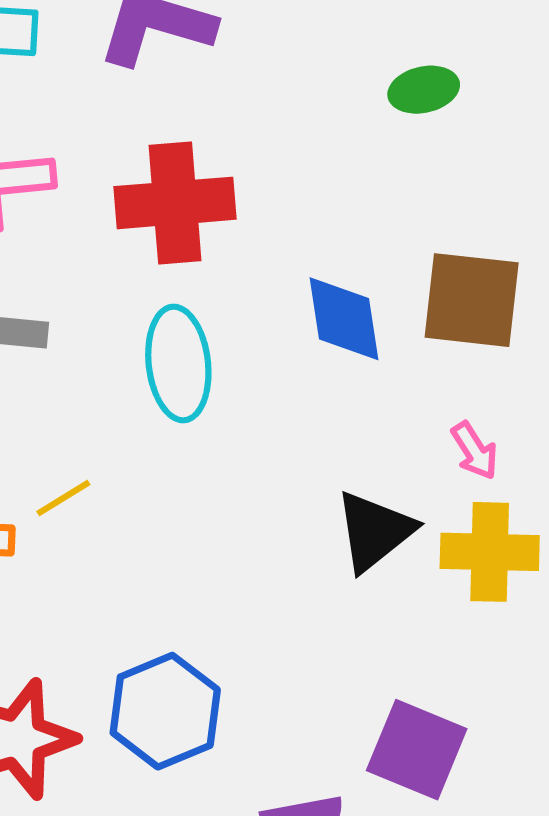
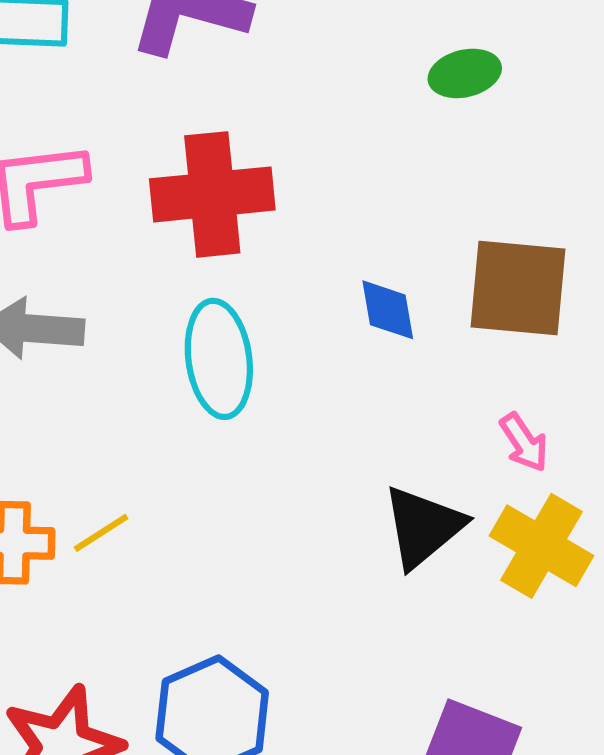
blue diamond: (344, 319) -> (388, 310), size x0.7
yellow line: (63, 498) -> (101, 533), moved
yellow cross: (490, 552) -> (541, 546), turned 30

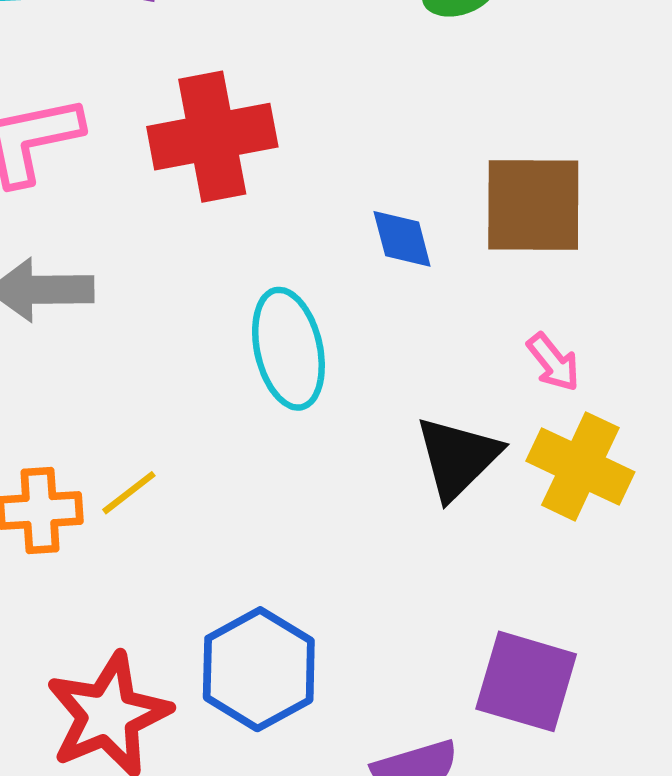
cyan ellipse: (219, 359) -> (288, 349), moved

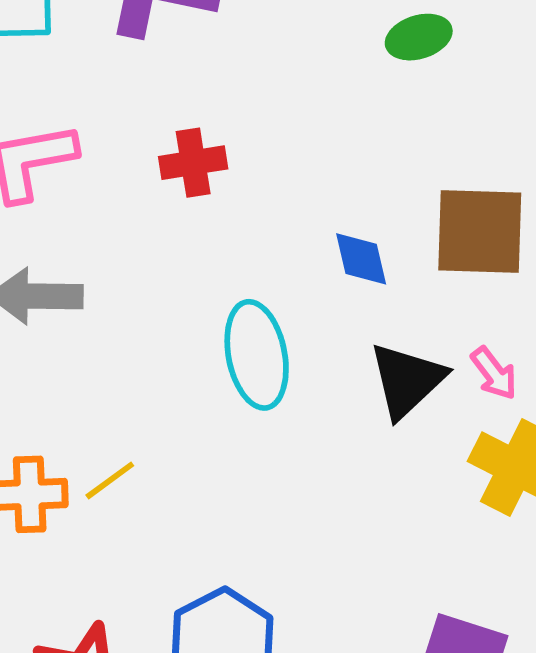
red cross: (212, 137) -> (193, 163), size x0.6
black triangle: (458, 458) -> (407, 380), moved

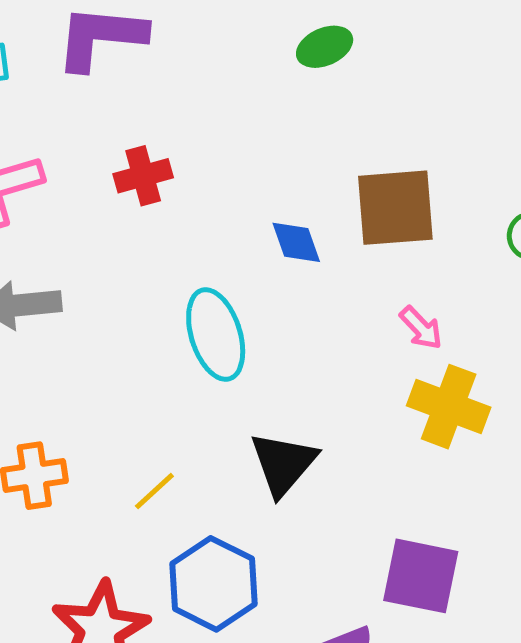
black triangle: (407, 380) -> (283, 464), moved
yellow line: (110, 480) -> (154, 491), moved

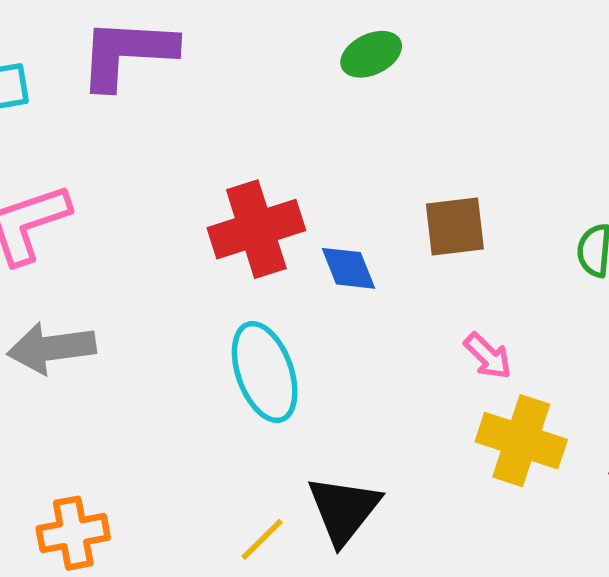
red cross: (143, 176) -> (256, 229), moved, size x1.5
brown square: (395, 208) -> (455, 226), size x0.7
yellow line: (154, 491) -> (262, 539), moved

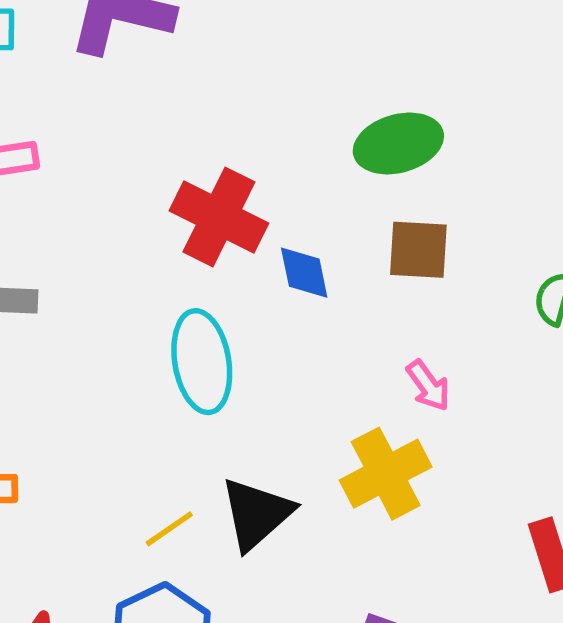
green ellipse: (371, 54) -> (398, 144), moved, size x1.4
red cross: (256, 229) -> (219, 217), turned 34
yellow cross: (521, 441) -> (386, 474), moved, turned 34

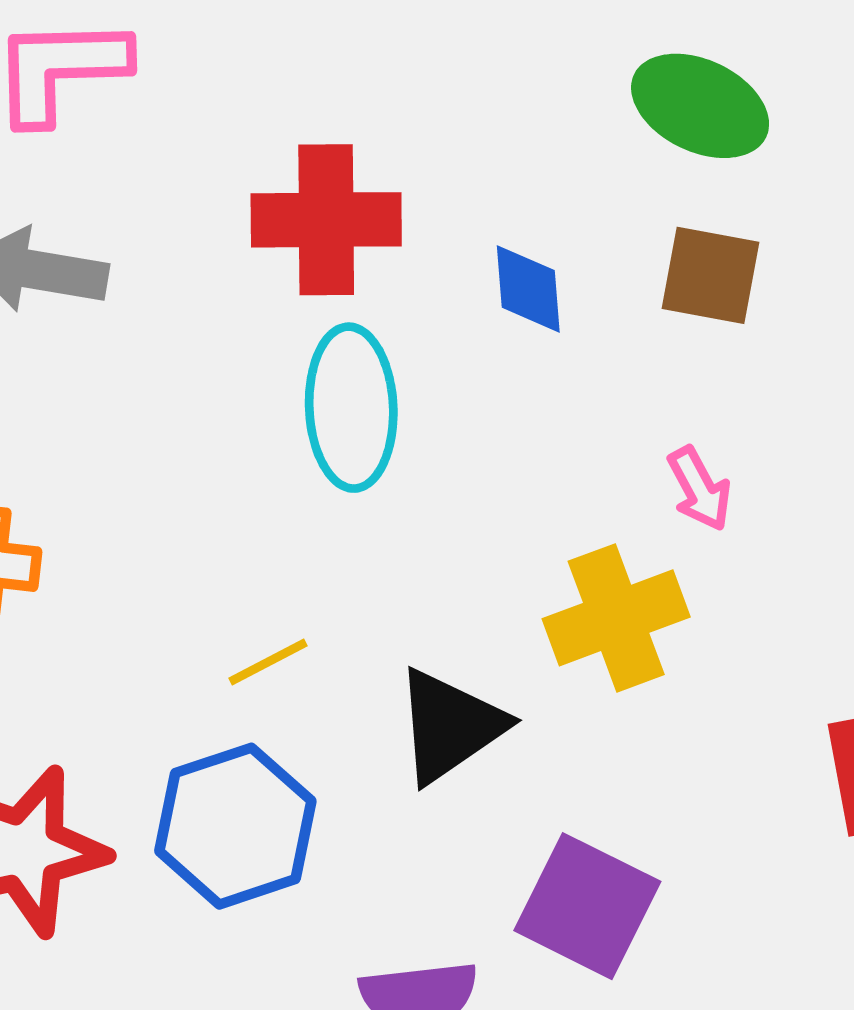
green ellipse: (398, 144) -> (700, 106), turned 34
red cross: (219, 217) -> (326, 220), moved, turned -34
black triangle: (256, 514) -> (450, 726), moved

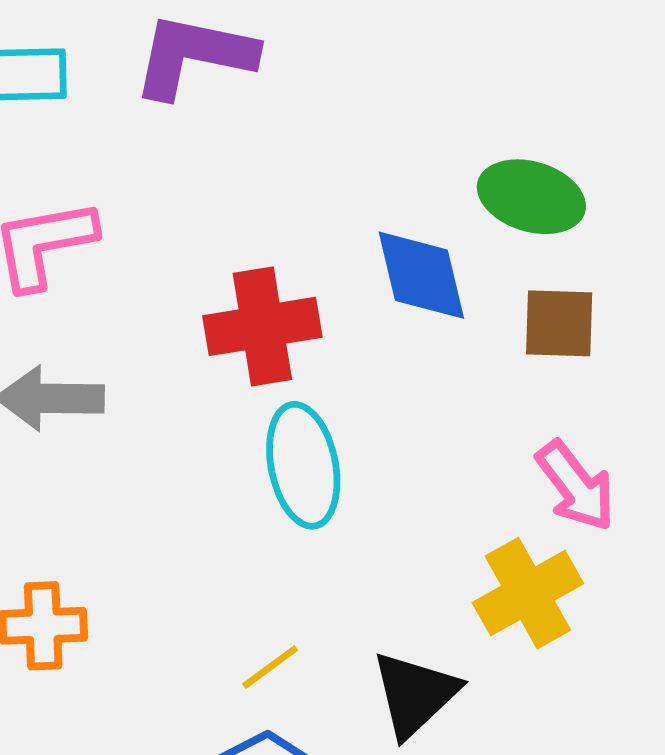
blue diamond: (528, 289) -> (421, 275), moved, size x1.5
pink arrow: (700, 489) -> (576, 486), size x1.5

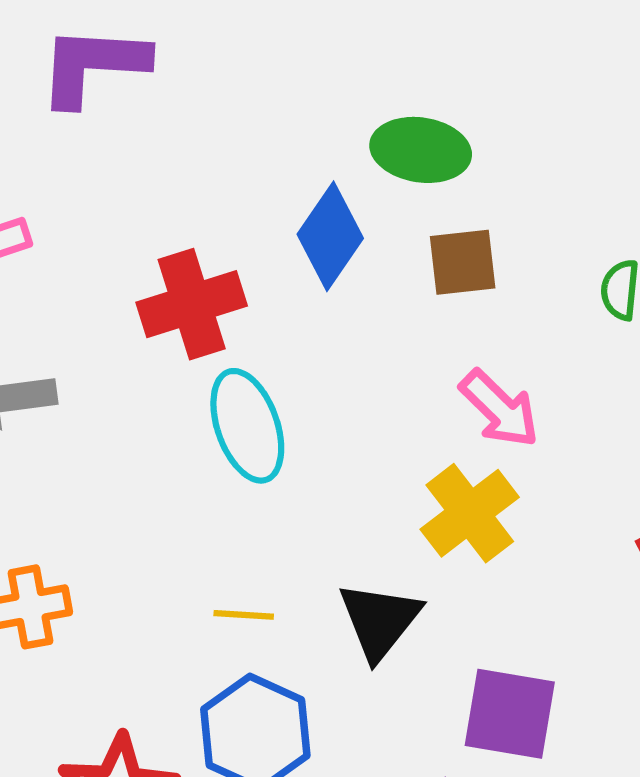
blue diamond: (421, 275) -> (330, 236), turned 56
yellow line: (270, 667) -> (244, 615), turned 48

